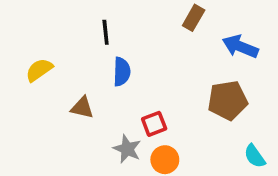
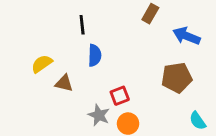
yellow semicircle: (39, 70) -> (42, 64), moved

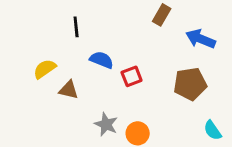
black line: (82, 25) -> (76, 27), moved
blue semicircle: (95, 55) -> (102, 60), turned -70
red square: (120, 96) -> (132, 76), moved

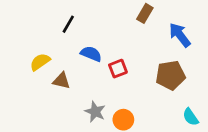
black line: (76, 27) -> (68, 24), turned 36
blue arrow: (201, 39) -> (180, 35), turned 30

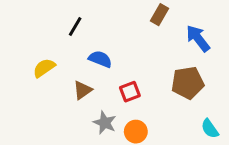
red square: (118, 69) -> (130, 92), moved
brown triangle: (61, 81) -> (83, 90), moved, turned -48

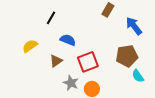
red square: (130, 92) -> (88, 62), size x1.5
cyan semicircle: (210, 129) -> (138, 76), moved

